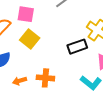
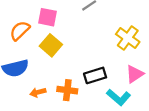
black rectangle: (77, 47) -> (95, 75), moved

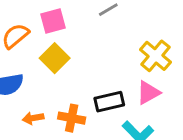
pink square: (48, 17) -> (53, 21), turned -30
pink triangle: (135, 74) -> (148, 93), moved

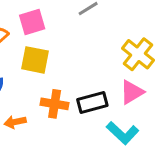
yellow square: (55, 58) -> (35, 60), turned -32
orange cross: (72, 118) -> (55, 104), moved

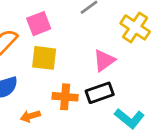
yellow cross: (138, 54) -> (135, 27), moved
pink triangle: (132, 92) -> (104, 60), moved

